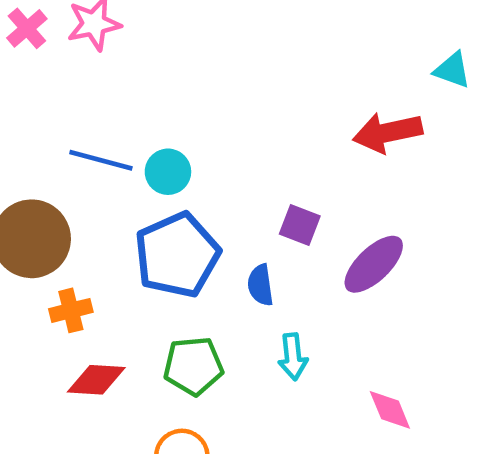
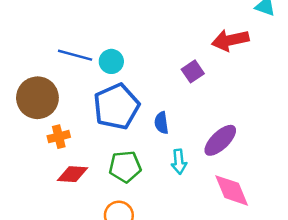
purple square: (300, 225) -> (193, 71), moved, turned 35
purple ellipse: (374, 264) -> (220, 140), moved
pink diamond: (390, 410) -> (232, 190), size x1.5

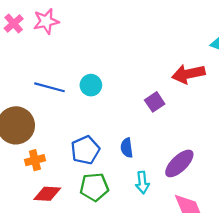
cyan circle: (111, 61) -> (91, 85), moved
blue pentagon: (116, 107) -> (85, 150), moved, size x0.7

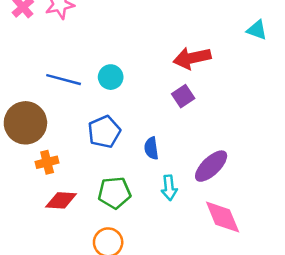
red arrow: (188, 74) -> (192, 58), moved
blue pentagon: (85, 150) -> (104, 132), moved

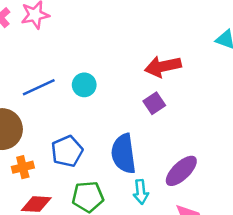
blue line: (64, 80) -> (39, 87), turned -40
blue pentagon: (104, 132) -> (67, 151), moved
blue semicircle: (151, 148) -> (124, 154), size x1.8

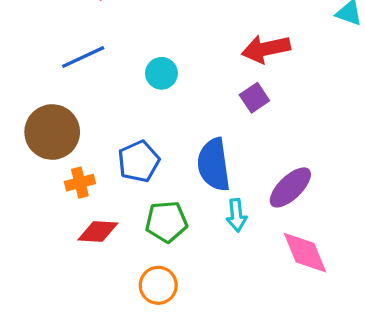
blue line: (39, 87) -> (83, 57), moved

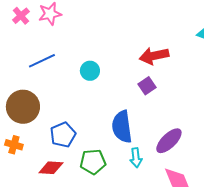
blue pentagon: (139, 161) -> (63, 135), moved
orange cross: (80, 183) -> (14, 145), moved, turned 30

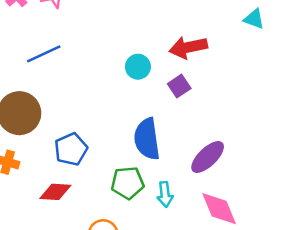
cyan circle: (90, 71) -> (138, 67), moved
cyan arrow: (136, 158) -> (165, 194), moved
green pentagon: (93, 162) -> (128, 183), moved

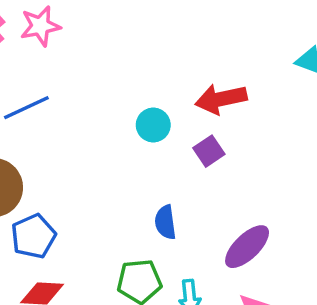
blue semicircle: (147, 139) -> (165, 222), size x0.6
blue pentagon: (71, 149) -> (33, 236), moved

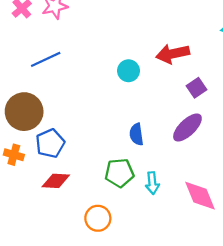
purple square: (209, 151) -> (197, 88), moved
purple ellipse: (247, 247) -> (187, 127), moved

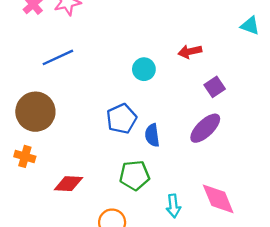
red arrow: (173, 54) -> (190, 52), size x0.7
blue pentagon: (50, 143) -> (122, 119), moved
cyan arrow: (152, 183) -> (173, 206), moved

